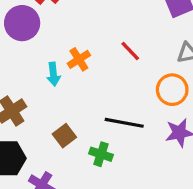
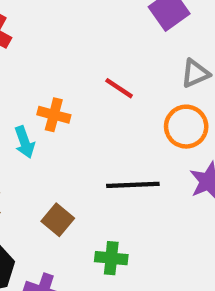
orange cross: (79, 59) -> (54, 115), turned -30
green cross: (101, 154) -> (111, 258), moved

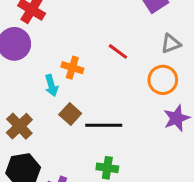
black line: (133, 185) -> (104, 125), moved
brown square: (58, 220) -> (70, 114), moved

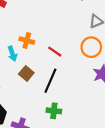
red line: (118, 51) -> (55, 52), moved
black line: (104, 125) -> (50, 81), turned -65

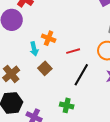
red line: (55, 52) -> (73, 51), turned -56
black line: (50, 81) -> (81, 75), moved

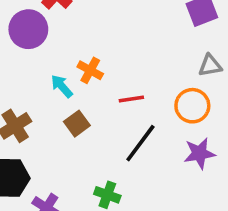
cyan arrow: (34, 49) -> (62, 86), turned 144

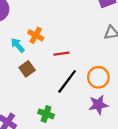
orange circle: (192, 106) -> (98, 77), moved
purple star: (199, 153) -> (98, 105), moved

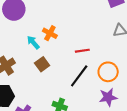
red line: (62, 54) -> (82, 51), moved

